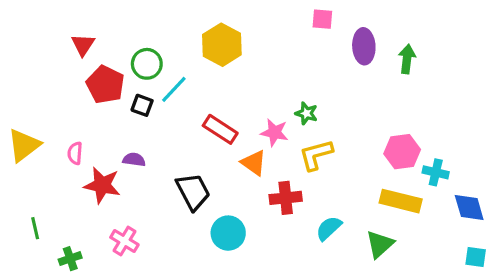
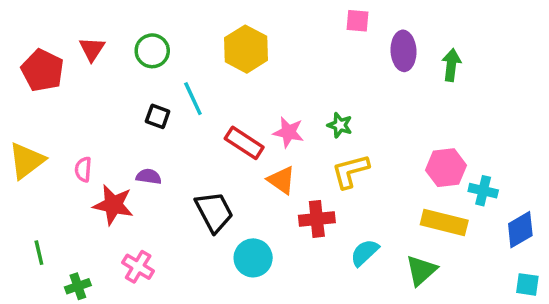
green circle: (147, 64) -> (152, 51), moved
red pentagon: (105, 85) -> (42, 70), moved
cyan line: (174, 89) -> (193, 99), turned -68
pink star: (274, 132) -> (288, 132), moved
blue diamond: (469, 207) -> (520, 230), turned 76

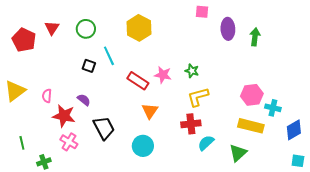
purple semicircle: (149, 177) -> (84, 100), turned 32
orange triangle: (281, 180) -> (150, 111), moved, turned 30
black trapezoid: (214, 212) -> (104, 128), moved
red cross: (317, 219) -> (191, 124), moved
pink cross: (138, 267) -> (69, 142), moved

